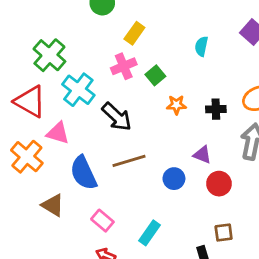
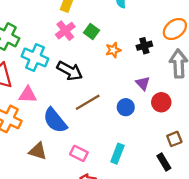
purple triangle: (202, 155) -> (143, 83), turned 40

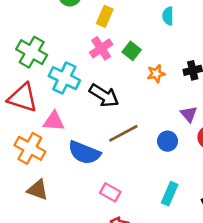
blue semicircle: (55, 120) -> (84, 153), turned -32
brown triangle: (38, 151) -> (38, 190), moved
cyan rectangle: (117, 154) -> (170, 194), moved

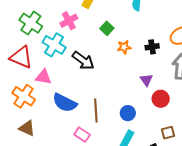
pink cross: (101, 48) -> (69, 21), moved
brown line: (123, 133) -> (96, 110), moved, turned -70
blue circle: (167, 141) -> (128, 113), moved

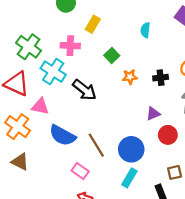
pink cross: (69, 21) -> (70, 46), turned 30
purple triangle: (146, 80) -> (153, 114), turned 40
brown line: (96, 110) -> (96, 145), turned -30
blue circle: (128, 113) -> (131, 149), size x1.5

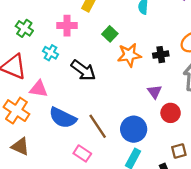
green cross: (29, 47) -> (24, 28), size x0.7
cyan cross: (53, 72) -> (51, 53), size x0.6
orange star: (130, 77) -> (129, 55), size x1.5
purple triangle: (153, 114) -> (154, 92), turned -40

